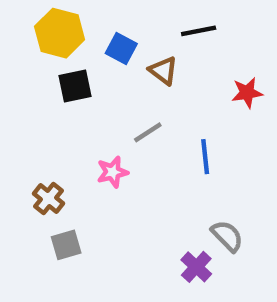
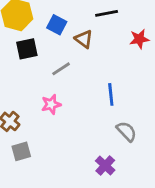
red star: (247, 93) -> (139, 39), moved
gray line: (148, 132) -> (61, 69), moved
gray semicircle: (227, 236) -> (126, 131), moved

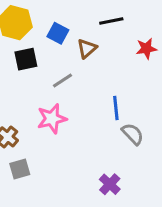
brown triangle: (84, 39) -> (87, 49), turned 42
pink star: (51, 104) -> (52, 119), size x1.4
gray semicircle: (126, 131) -> (133, 134), moved

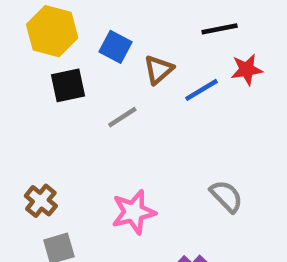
black line: (111, 21) -> (220, 29), moved
blue line: (116, 108) -> (201, 90), moved, turned 65
pink star: (52, 119) -> (134, 212), moved

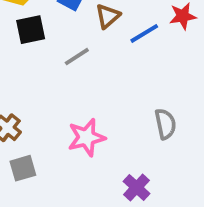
gray semicircle: (226, 196) -> (165, 124), turned 32

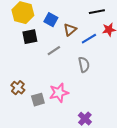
gray semicircle: (165, 124) -> (84, 65), moved
gray square: (23, 168) -> (38, 100), moved

